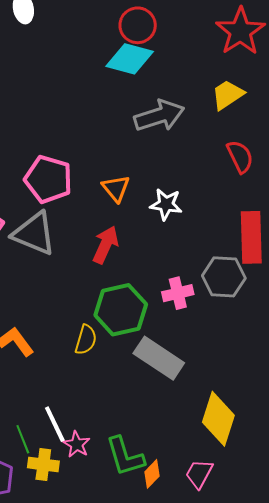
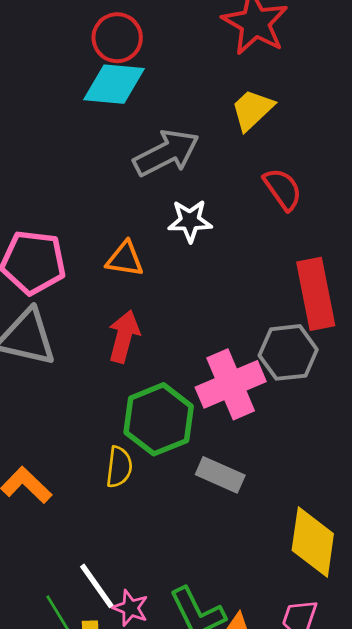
orange triangle: (116, 188) -> (125, 259), turned -32
white star: (166, 204) -> (190, 221), moved
pink cross: (178, 293) -> (231, 384), size x1.6
gray rectangle: (159, 358) -> (220, 475), size x0.7

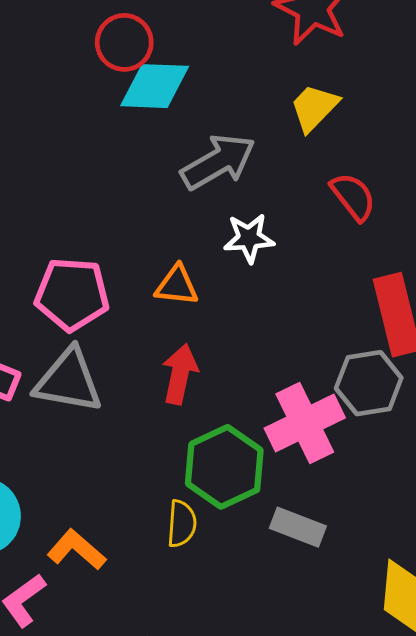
red circle: (117, 38) -> (124, 42), moved

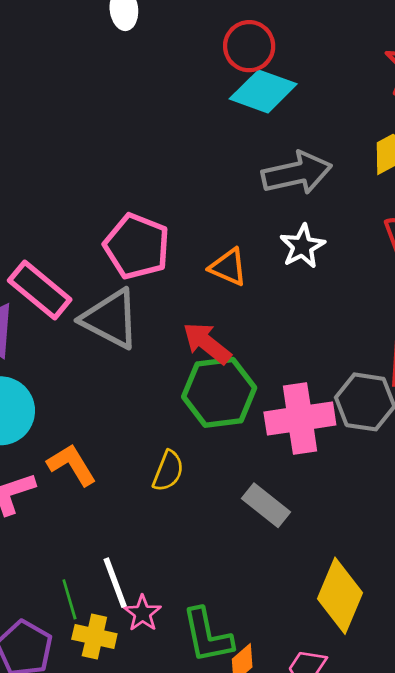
white star: (249, 238) -> (302, 246), turned 30
red arrow: (180, 374) -> (207, 343), turned -81
green hexagon: (224, 467) -> (219, 392), moved

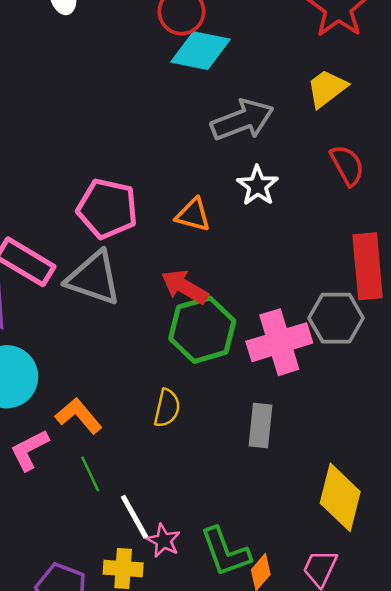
gray rectangle: (266, 505) -> (261, 426), turned 66
green line: (69, 599) -> (90, 474), moved

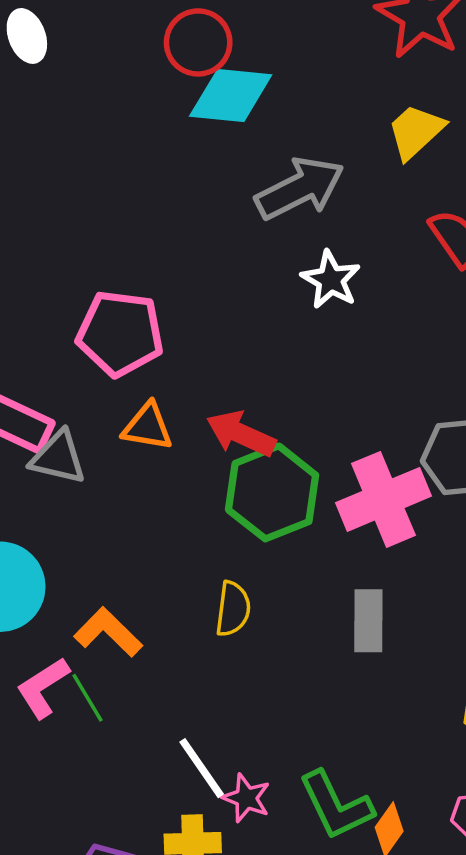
orange triangle: (193, 215) -> (148, 427), moved
gray triangle: (94, 278) -> (58, 458), moved, size x0.7
green line: (90, 474) -> (87, 698), moved

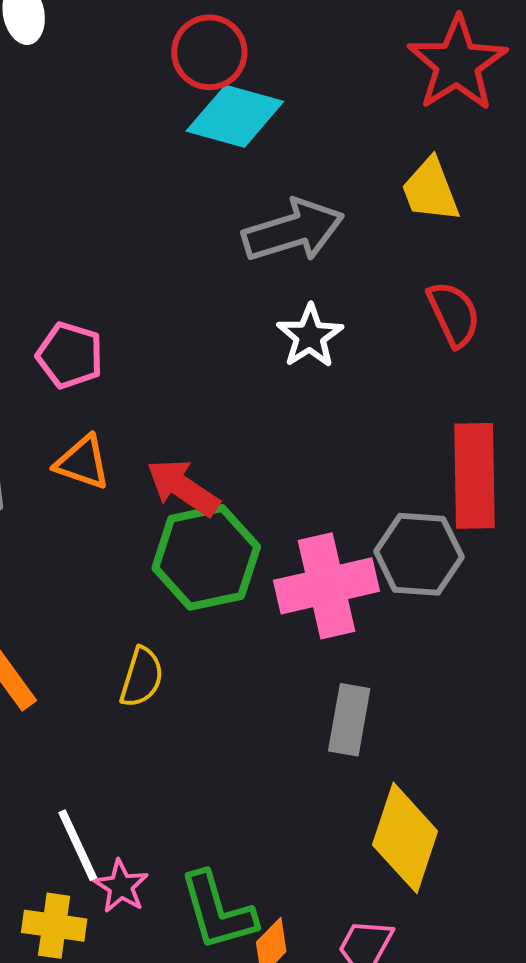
yellow trapezoid: (416, 131) -> (430, 190), turned -78
pink pentagon: (120, 333) -> (70, 355), size x0.7
gray rectangle: (368, 621) -> (349, 720), moved

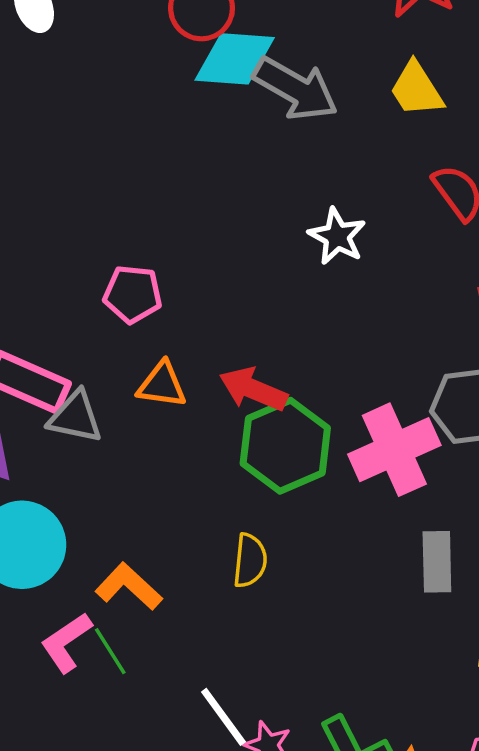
gray arrow: (293, 231) -> (295, 89), moved, turned 58

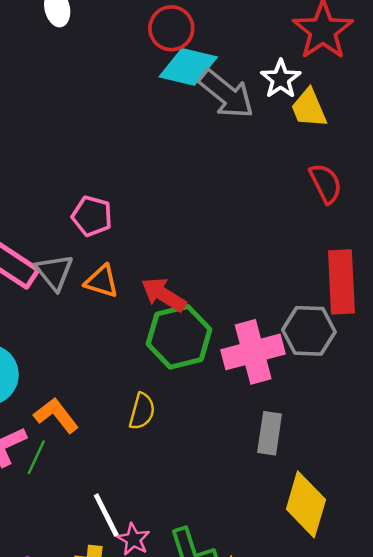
white star: (337, 236) -> (281, 79), moved
gray triangle: (75, 417) -> (54, 272), moved, turned 30
green line: (110, 651) -> (36, 457), turned 48

